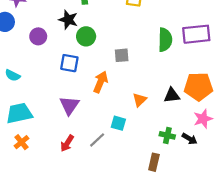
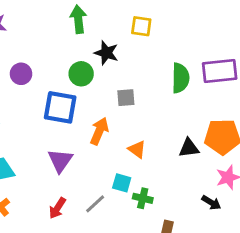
black star: (68, 20) -> (106, 53), moved
blue square: (69, 63) -> (60, 107), size x1.4
orange triangle: (139, 100) -> (137, 149), moved, turned -40
green cross: (167, 135) -> (143, 198), moved

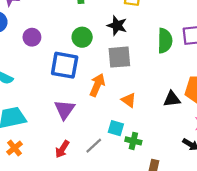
black star: (106, 53) -> (117, 26), moved
gray square: (126, 98) -> (119, 57), size x1.5

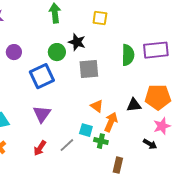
black star: (117, 26) -> (77, 42), moved
blue square: (65, 65) -> (42, 76), turned -35
orange arrow: (97, 85) -> (111, 122), moved

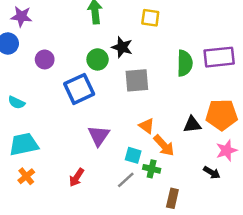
purple triangle: (42, 114) -> (99, 136), moved
orange arrow: (111, 122) -> (164, 145), turned 114
gray line: (67, 145) -> (126, 180), moved

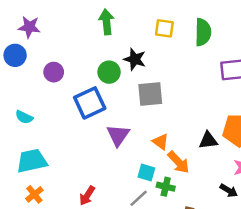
green semicircle: (185, 63) -> (203, 32), moved
purple triangle: (99, 136) -> (118, 135), moved

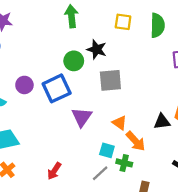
purple circle: (54, 72) -> (24, 85), moved

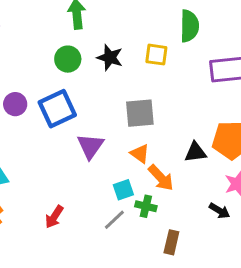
yellow square: (123, 22) -> (156, 55), moved
green circle: (74, 61) -> (68, 59), moved
gray square: (110, 80) -> (140, 113), moved
cyan square: (107, 150) -> (123, 190), turned -35

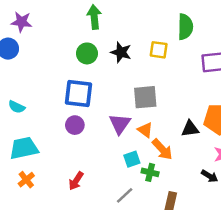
purple circle: (15, 104) -> (75, 125), moved
blue square: (57, 109) -> (78, 94), turned 32
purple triangle: (90, 146) -> (120, 124), moved
gray line: (114, 220) -> (125, 195), moved

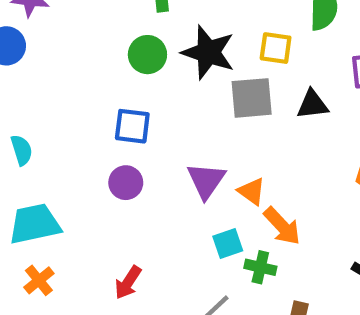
black star: (121, 52) -> (208, 52), size x1.4
blue square: (78, 94) -> (132, 126), size x0.7
gray square: (145, 97) -> (252, 98), moved
cyan semicircle: (17, 107) -> (22, 150), turned -133
black triangle: (190, 129) -> (312, 104), moved

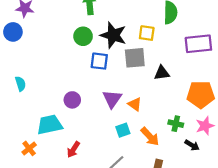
black triangle: (312, 104) -> (162, 73), moved
blue square: (132, 126) -> (99, 61), moved
cyan trapezoid: (35, 224) -> (50, 125), moved
orange arrow: (282, 226) -> (150, 137), moved
green cross: (260, 267) -> (176, 124), moved

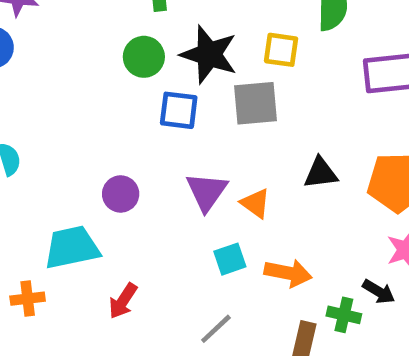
black triangle: (162, 73) -> (321, 173), moved
green cross: (176, 124) -> (344, 315), moved
orange arrow: (150, 137) -> (288, 273), turned -36
orange cross: (29, 148) -> (28, 299), turned 32

